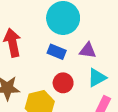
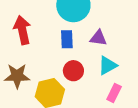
blue rectangle: (57, 52) -> (67, 39), turned 66

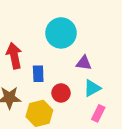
blue rectangle: (67, 39) -> (38, 74), moved

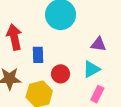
purple triangle: (84, 63) -> (98, 44), moved

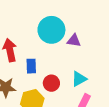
purple triangle: (98, 44) -> (74, 41), moved

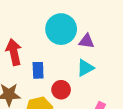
cyan triangle: (79, 79) -> (85, 68), moved

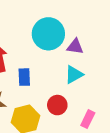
red circle: (61, 90) -> (57, 105), moved

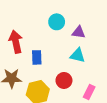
cyan circle: (48, 34) -> (57, 22), size x0.6
cyan triangle: (74, 75) -> (78, 55), turned 42

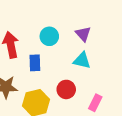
cyan circle: (57, 22) -> (49, 36), moved
purple triangle: (79, 32) -> (83, 34), turned 40

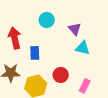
cyan circle: (49, 36) -> (47, 20), moved
cyan triangle: (82, 60) -> (83, 48), moved

